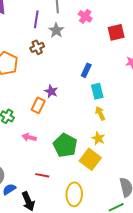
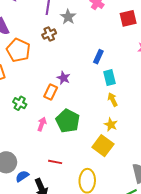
pink arrow: (29, 137) -> (42, 124), turned 96
green pentagon: (65, 145) -> (68, 121), moved

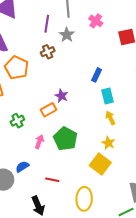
orange rectangle: (51, 92) -> (48, 110), turned 35
green cross: (20, 103) -> (17, 121), turned 32
blue semicircle: (22, 176) -> (22, 167), moved

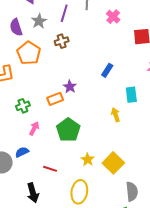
gray star: (67, 35) -> (39, 21), moved
cyan rectangle: (107, 96) -> (131, 95), moved
pink arrow: (39, 142) -> (34, 128), moved
yellow star: (108, 143) -> (88, 160), moved
yellow square: (100, 164) -> (113, 163), moved

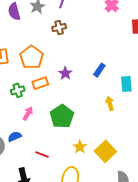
orange pentagon: (29, 53) -> (32, 57), moved
blue rectangle: (107, 70) -> (99, 70), moved
orange rectangle: (55, 99) -> (40, 83), moved

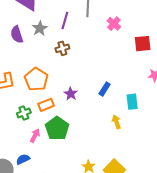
green pentagon: (62, 116) -> (57, 128), moved

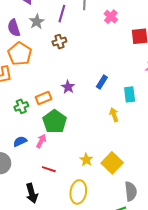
orange pentagon: (36, 79) -> (20, 54), moved
pink arrow: (35, 136) -> (41, 141), moved
blue semicircle: (23, 159) -> (20, 141), moved

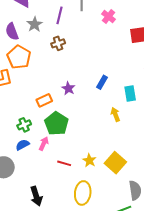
green cross: (21, 106) -> (24, 125), moved
red line: (49, 169) -> (64, 163), moved

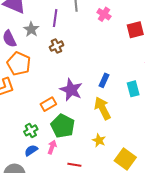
purple star: (68, 88) -> (71, 90), size x1.6
yellow arrow: (115, 114) -> (102, 108), moved, size x1.6
yellow star: (89, 160) -> (99, 140), moved

